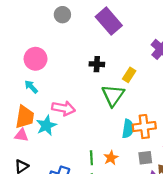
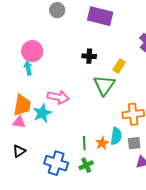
purple rectangle: (109, 21) -> (100, 16), turned -35
cyan arrow: (31, 87) -> (28, 68), moved, turned 32
cyan semicircle: (128, 129) -> (116, 136), moved

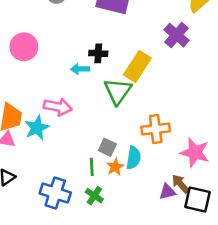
yellow rectangle: (119, 66) -> (137, 66), size x1.6
cyan arrow: (28, 68) -> (80, 69), moved, turned -80
gray square: (134, 143) -> (107, 147), moved, turned 32
green cross: (86, 165) -> (94, 196), turned -32

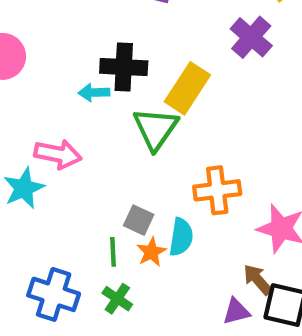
black cross: (98, 53) -> (124, 67), size x1.5
purple triangle: (167, 192) -> (236, 311), moved

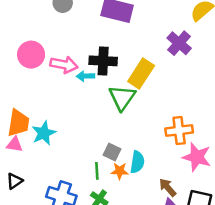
pink arrow: (58, 154) -> (64, 65), moved
orange cross: (217, 190) -> (179, 130), moved
orange star: (151, 252) -> (120, 171), turned 30
brown arrow: (258, 280) -> (168, 187), moved

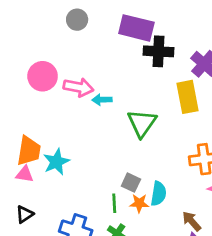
black cross: (103, 61) -> (159, 51), moved
yellow rectangle: (141, 74) -> (187, 97), moved, turned -44

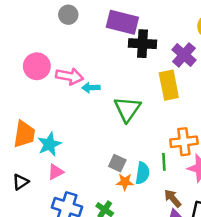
pink triangle: (25, 174) -> (56, 172), moved, turned -36
green line: (114, 203) -> (164, 162), moved
black triangle: (25, 214) -> (20, 182), moved

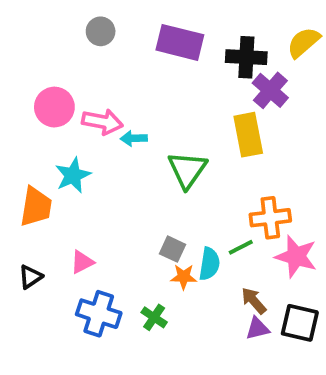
black cross: (142, 44) -> (246, 57), moved
cyan star: (49, 144) -> (73, 175), moved
green line: (164, 162) -> (241, 247), turned 66

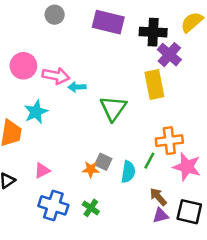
green line: (241, 247) -> (149, 161), turned -35
orange star: (184, 277) -> (91, 169), moved

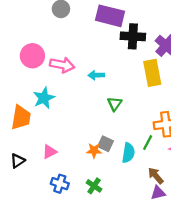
black cross: (153, 32) -> (133, 36), moved
cyan arrow: (77, 87) -> (96, 75), moved
green triangle: (113, 108) -> (115, 104), moved, size x0.6
blue cross: (53, 205) -> (60, 184), size x0.7

